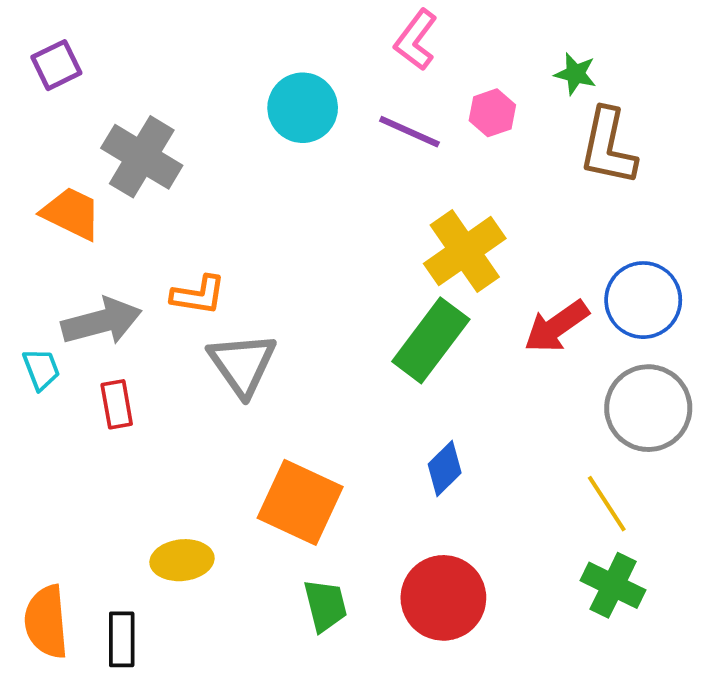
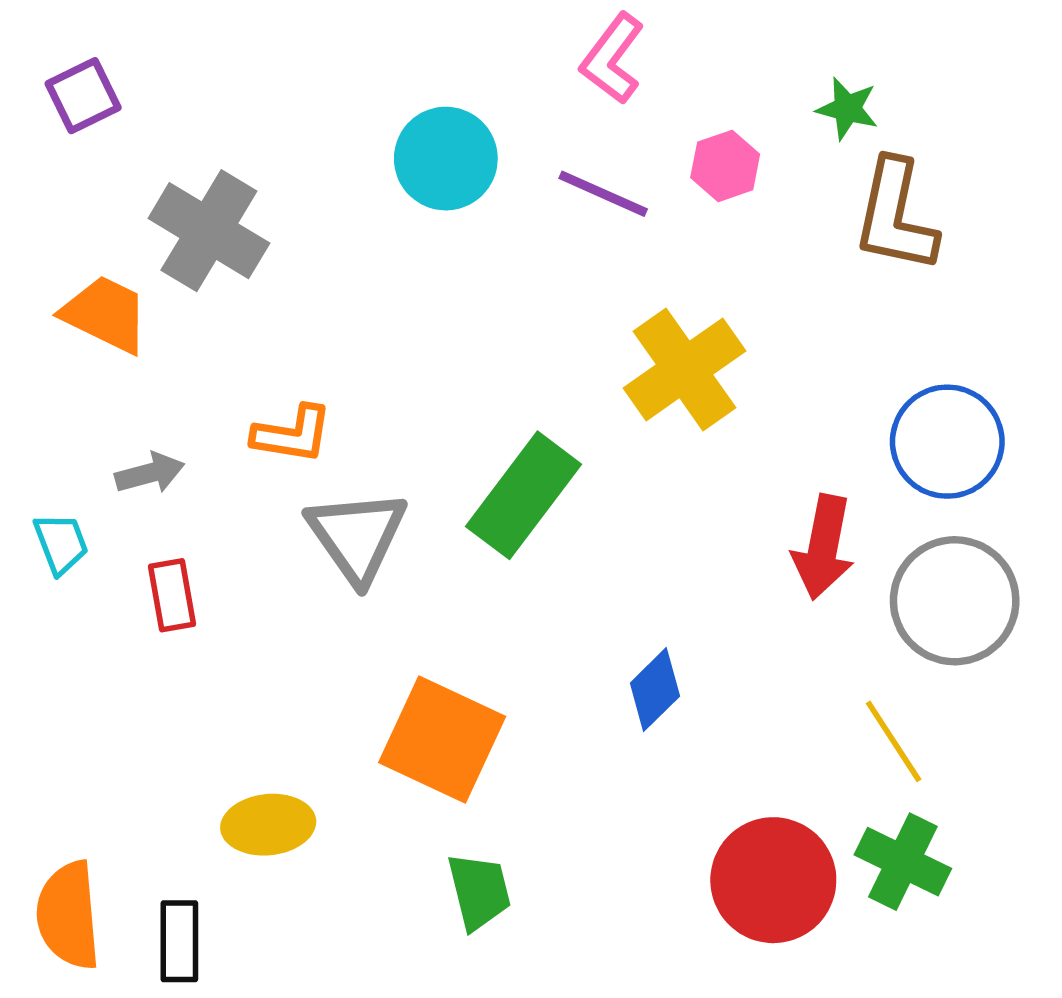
gray arrow: (102, 321) -> (150, 473), size x0.6
red arrow: (556, 326) -> (823, 547), moved, turned -44
green rectangle: (431, 340) -> (524, 495), moved
red circle: (443, 598) -> (773, 880), moved

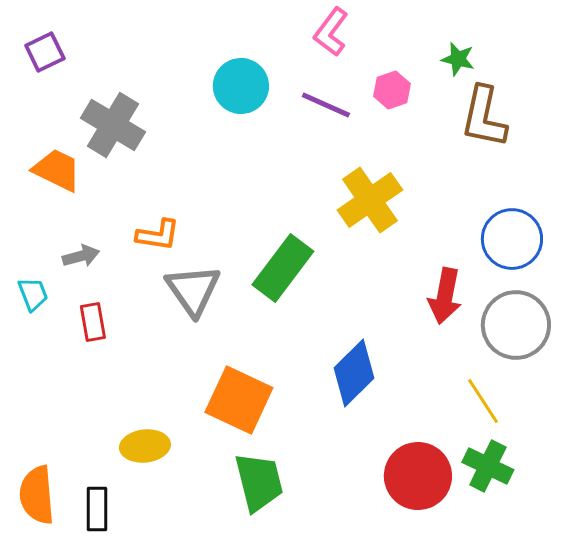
blue diamond: (655, 690) -> (354, 373), size x1.5
green trapezoid: (479, 891) -> (259, 482), size x1.4

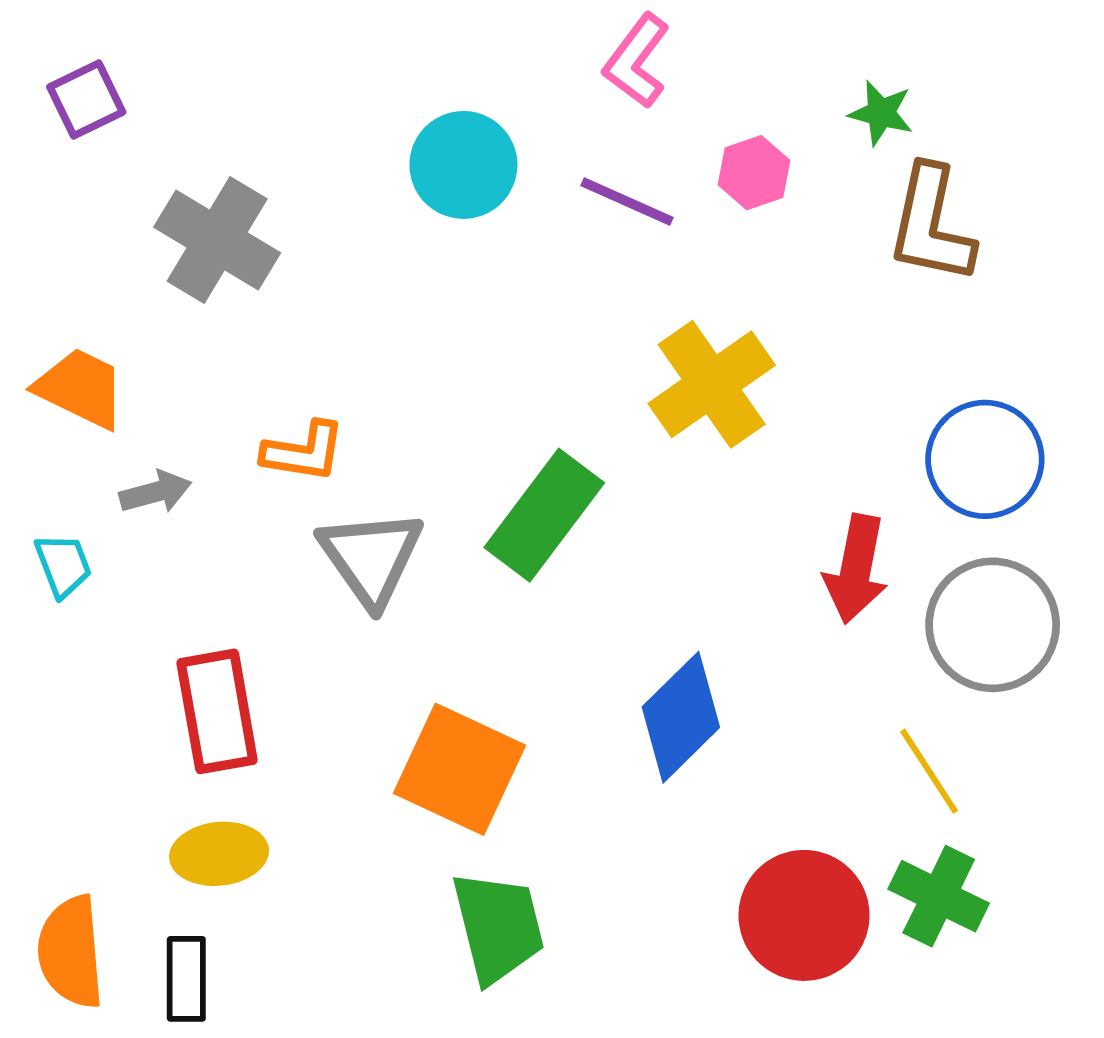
orange trapezoid: (57, 170) -> (80, 388), moved
red rectangle: (93, 322) -> (217, 711), moved, size x1.6
yellow ellipse: (145, 446) -> (219, 854), moved

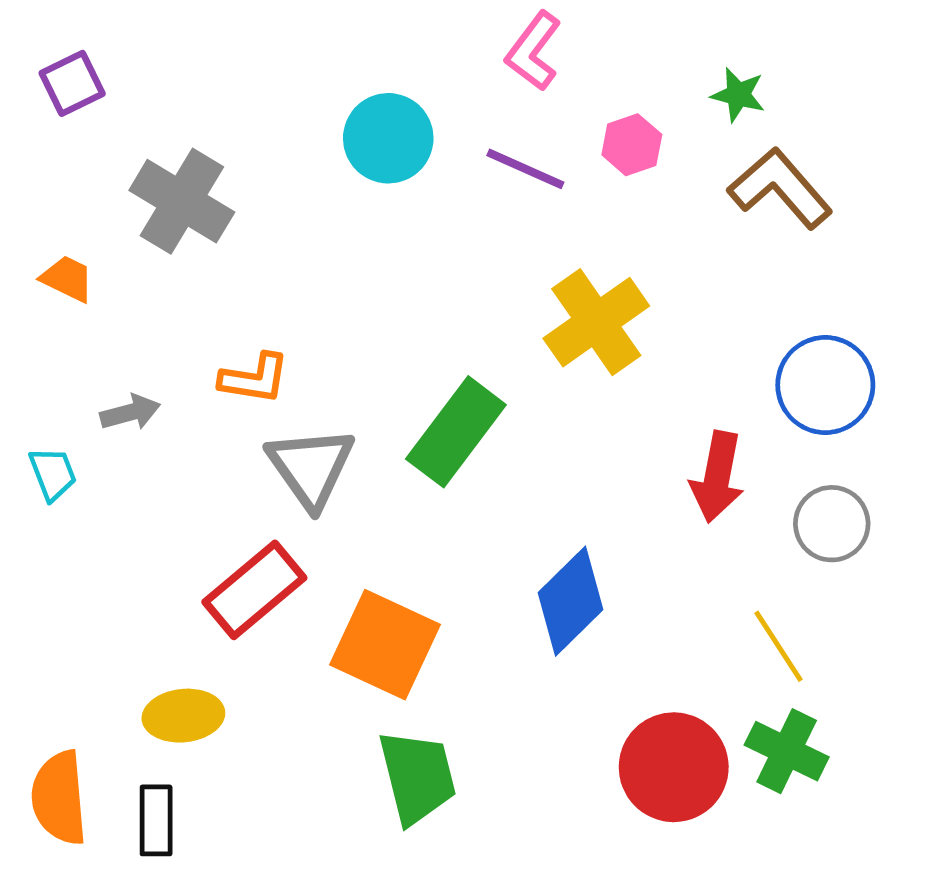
brown L-shape: (931, 225) -> (780, 188), turned 127
orange trapezoid: (80, 388) -> (67, 279), moved, size x0.7
gray circle: (993, 625) -> (832, 524), size x0.7
red rectangle: (217, 711) -> (254, 590), moved, turned 60

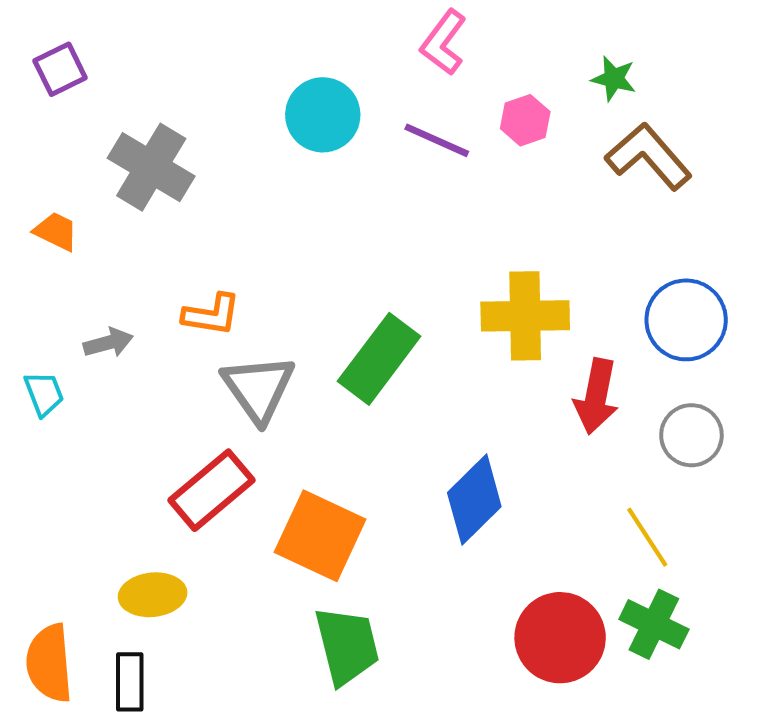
yellow cross: (596, 322) -> (525, 316), moved, turned 34

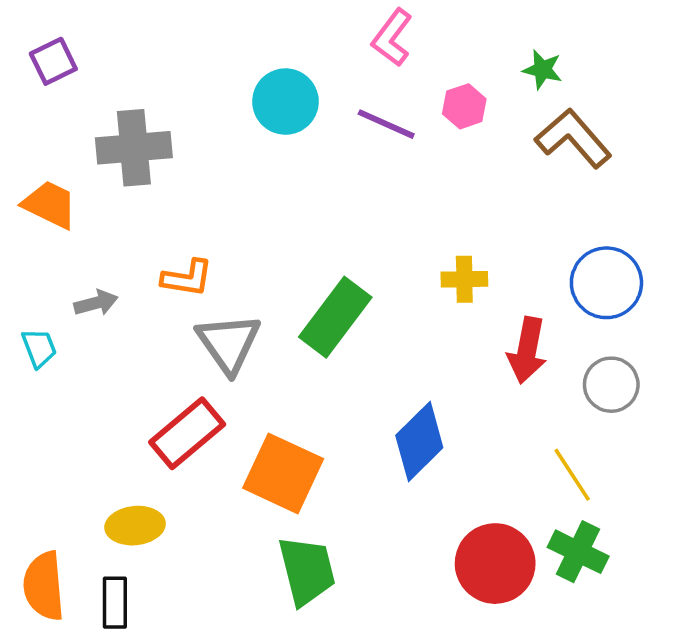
gray cross: (151, 167) -> (134, 148), turned -36
orange trapezoid: (56, 231) -> (50, 205), size x1.4
yellow cross: (525, 316) -> (464, 279), size x0.6

